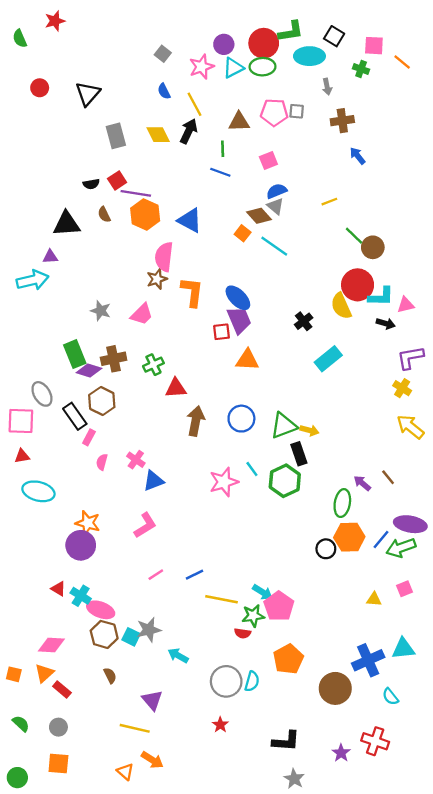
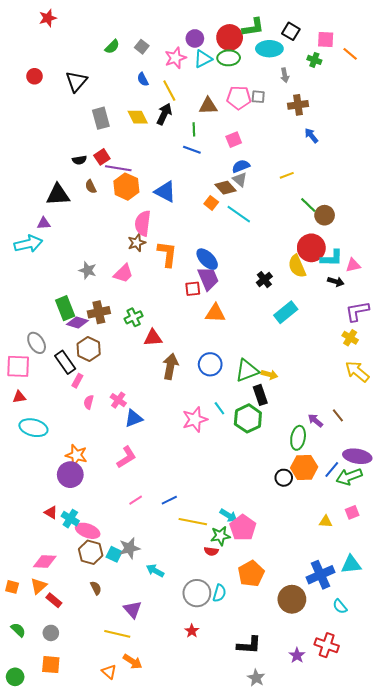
green semicircle: (20, 39) -> (112, 47), moved, turned -112

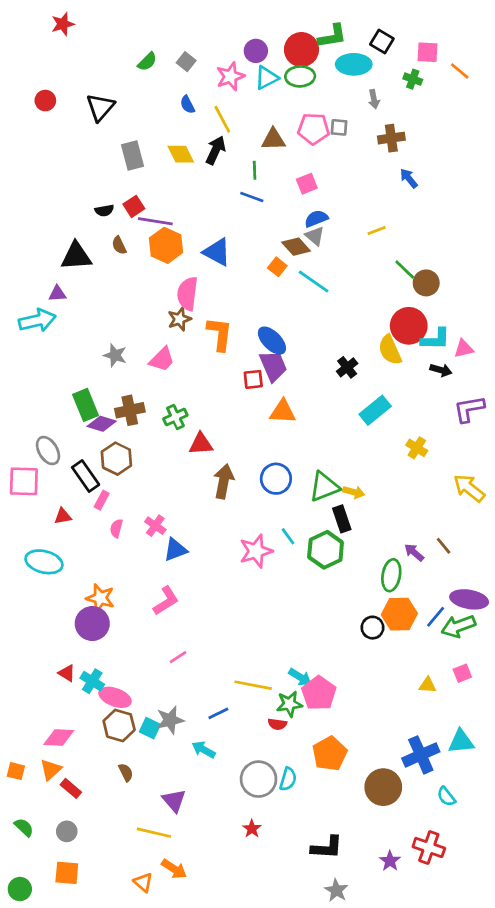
yellow cross: (350, 338) -> (417, 448), moved
red triangle: (19, 397) -> (63, 516), moved
blue line: (169, 500) -> (218, 713), moved

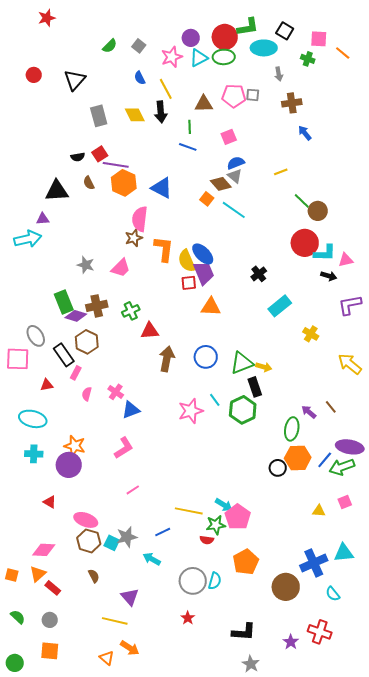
black arrow: (216, 150) -> (161, 112), turned 150
yellow semicircle: (390, 350) -> (187, 261), moved
cyan cross: (92, 681) -> (34, 454), moved, turned -30

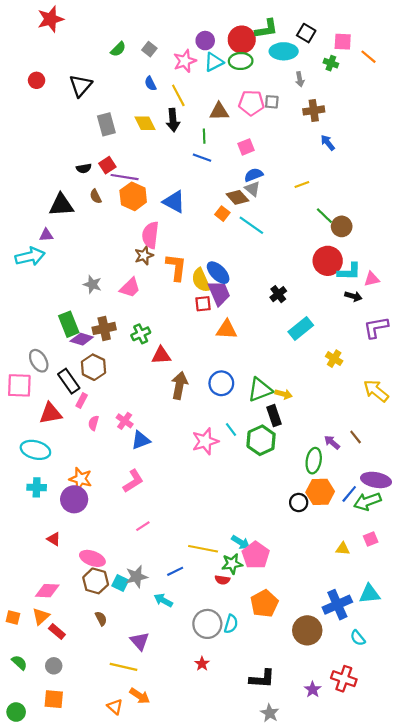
red star: (47, 18) -> (50, 19), size x1.4
red triangle: (47, 385) -> (50, 413), size x1.6

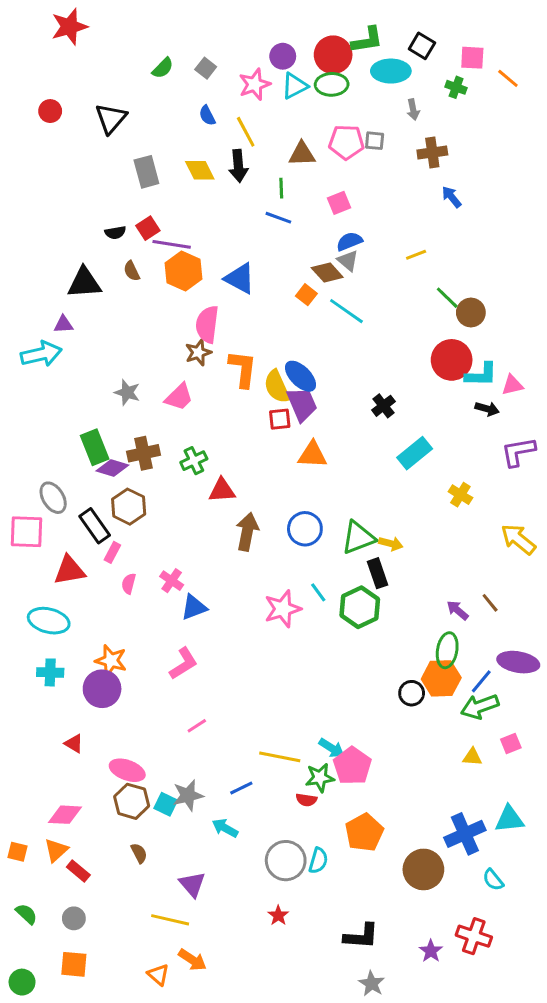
green ellipse: (314, 461) -> (447, 650), moved
green arrow: (367, 501) -> (480, 707), moved

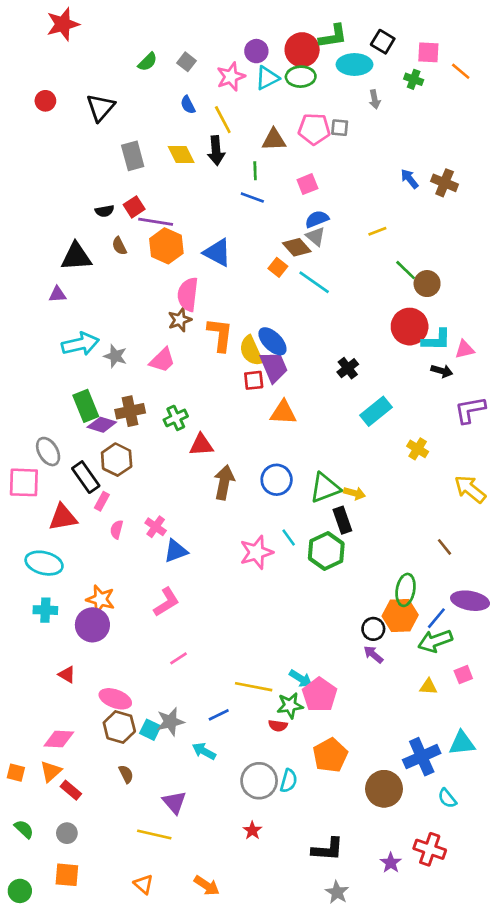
brown cross: (432, 153) -> (445, 183), moved, turned 30
cyan arrow: (41, 354) -> (80, 344), moved
purple arrow: (458, 610) -> (373, 654), moved
orange arrow: (192, 960) -> (207, 886), moved

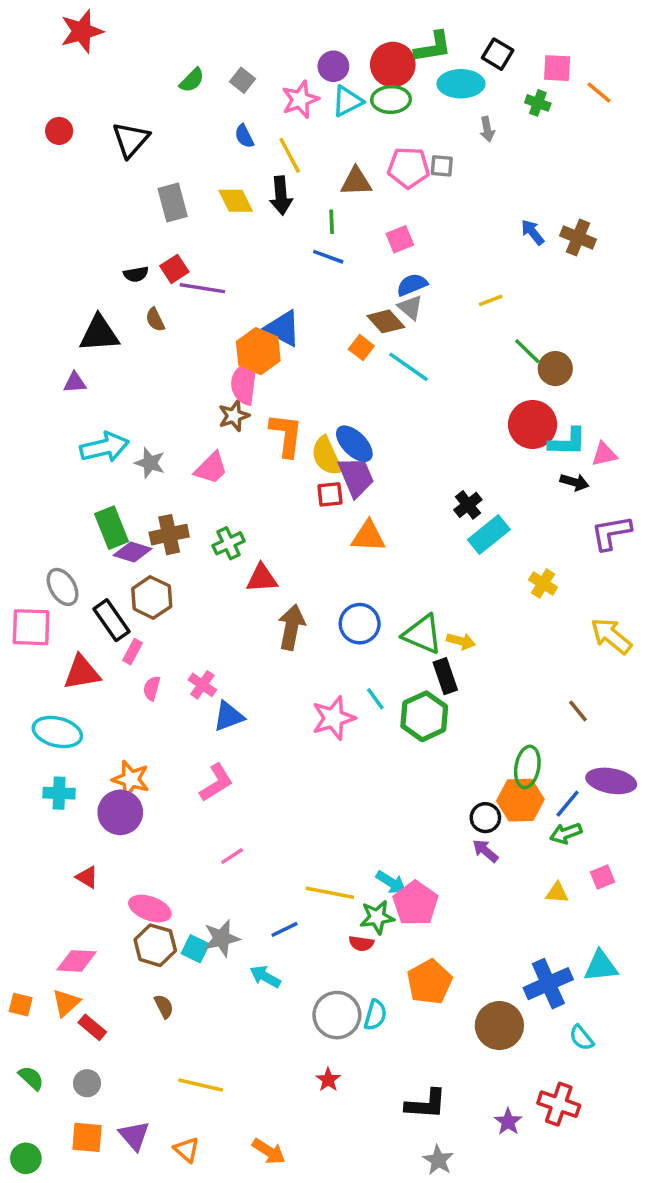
orange hexagon: (166, 246) -> (258, 351), moved
black cross: (348, 368) -> (468, 505), moved
green triangle: (325, 488) -> (422, 634), turned 44
green arrow: (435, 641) -> (566, 833), size x0.7
purple triangle: (174, 802) -> (134, 1136), moved

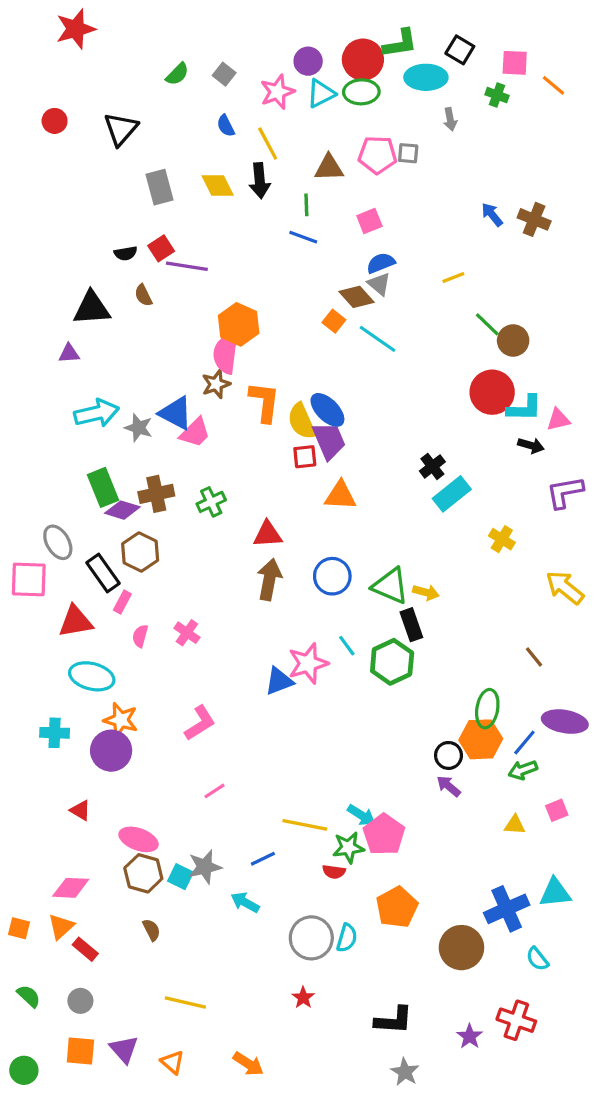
blue triangle: (283, 328) -> (176, 413), moved
red triangle: (262, 578) -> (268, 534), moved
blue triangle: (229, 716) -> (279, 681), moved
cyan ellipse: (57, 732) -> (92, 676), moved

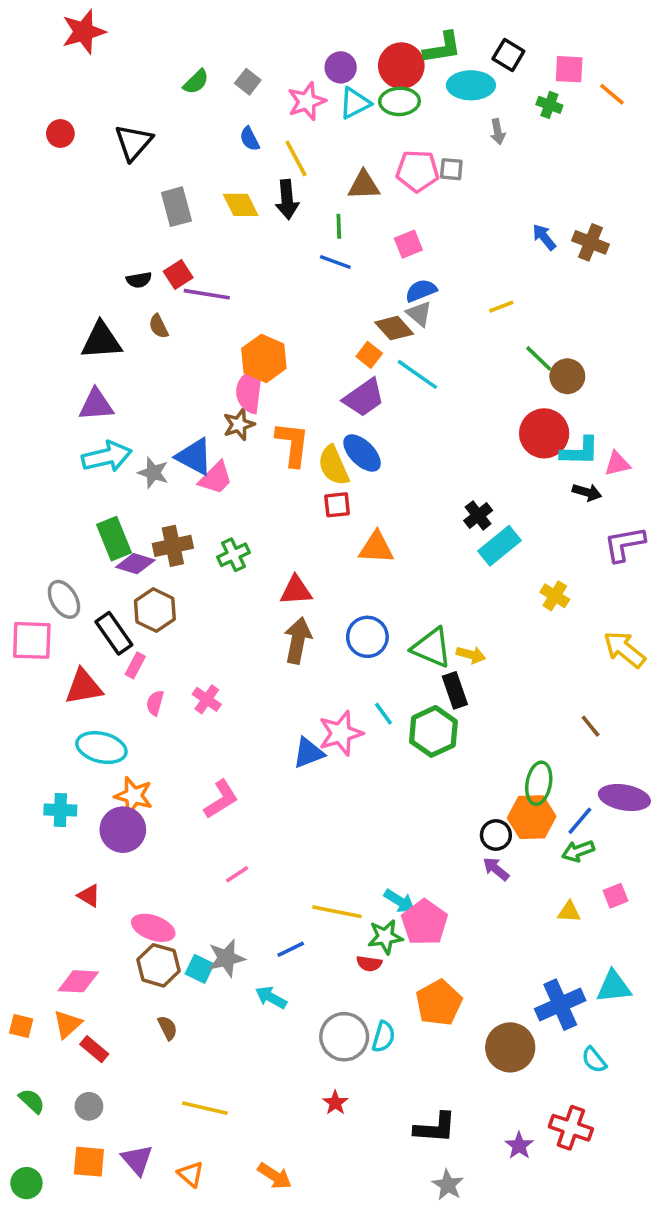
purple triangle: (69, 353) -> (96, 405), moved, size x1.5
purple trapezoid: (329, 441) -> (364, 398), moved, turned 78

